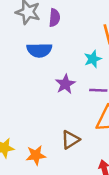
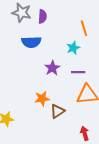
orange star: (36, 155) -> (42, 99), moved

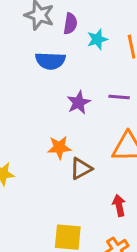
cyan star: (73, 48) -> (97, 39), moved
purple line: (78, 72) -> (119, 97), moved

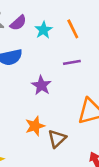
purple semicircle: (70, 24) -> (18, 23), turned 54
purple line: (119, 97) -> (72, 62), moved

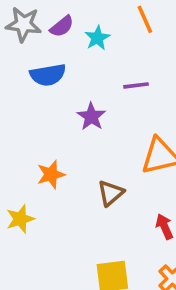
orange line: (73, 29) -> (145, 19), moved
orange star: (35, 126) -> (51, 174), moved

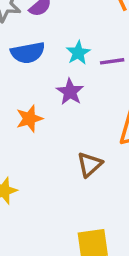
cyan star: (97, 38) -> (78, 53), moved
orange star: (51, 174) -> (29, 119), moved

